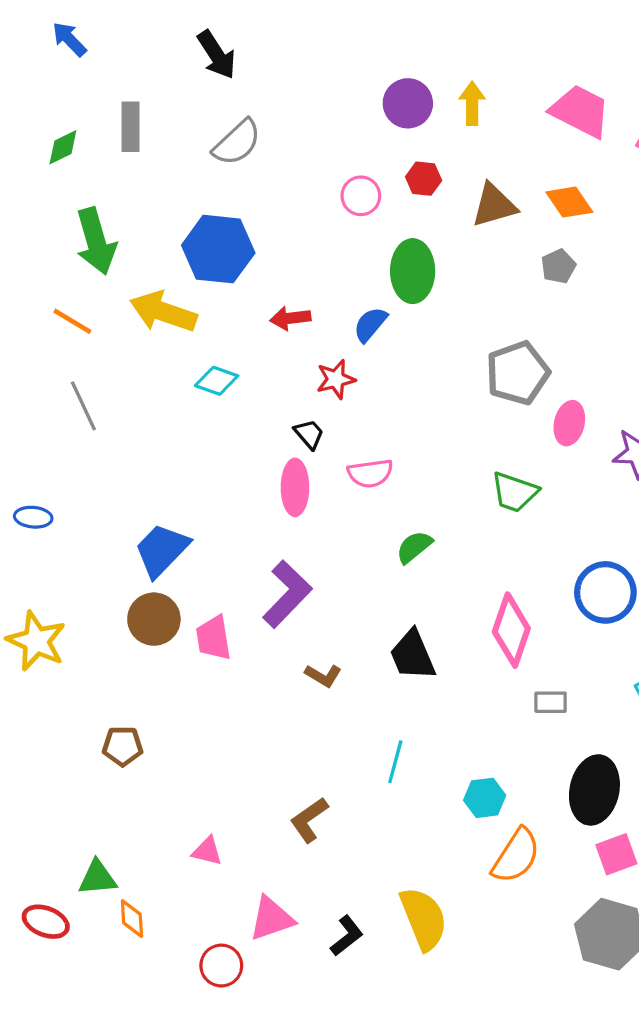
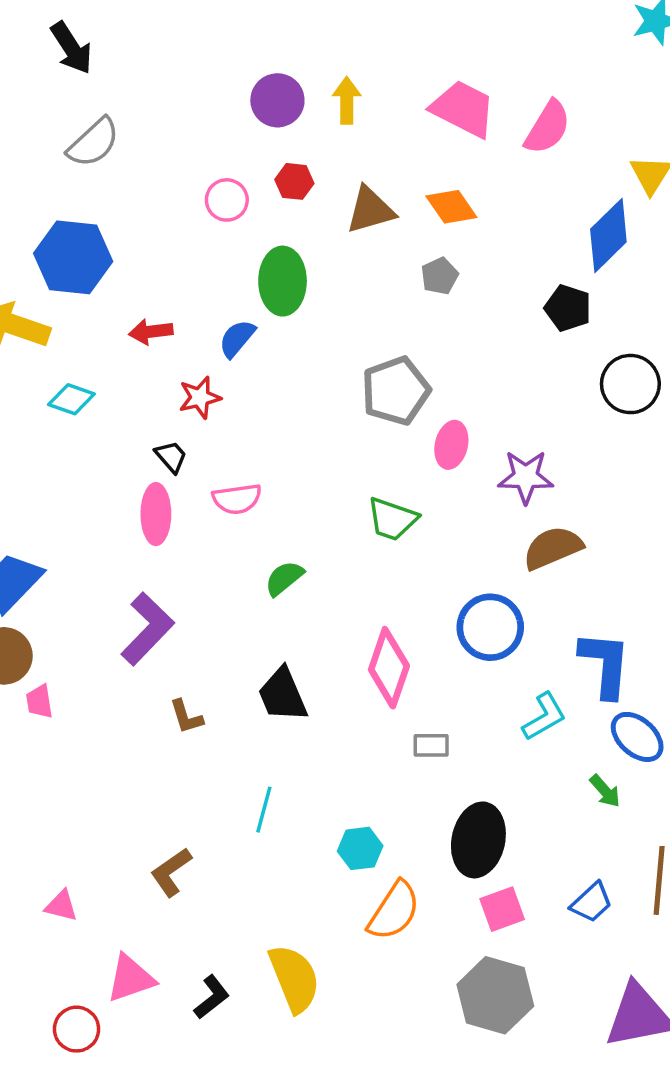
pink trapezoid: (213, 638) -> (39, 701), moved, size x0.7
brown L-shape: (323, 676) -> (186, 717), turned 42

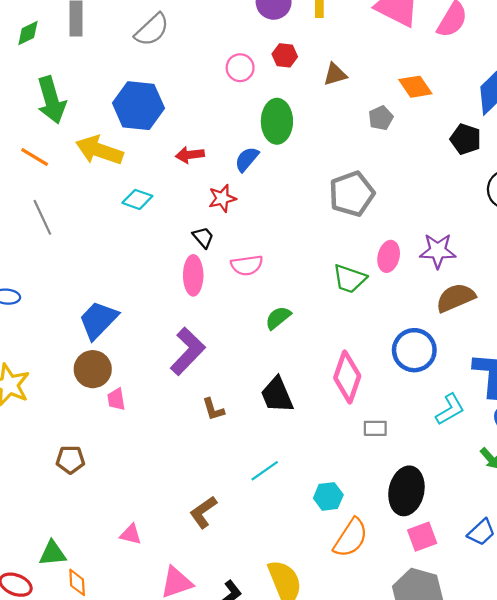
orange diamond: (451, 207) -> (415, 87), moved
brown triangle: (370, 210) -> (335, 74), size x0.7
pink ellipse: (451, 445) -> (389, 256), moved
cyan line: (264, 810) -> (265, 471), turned 40

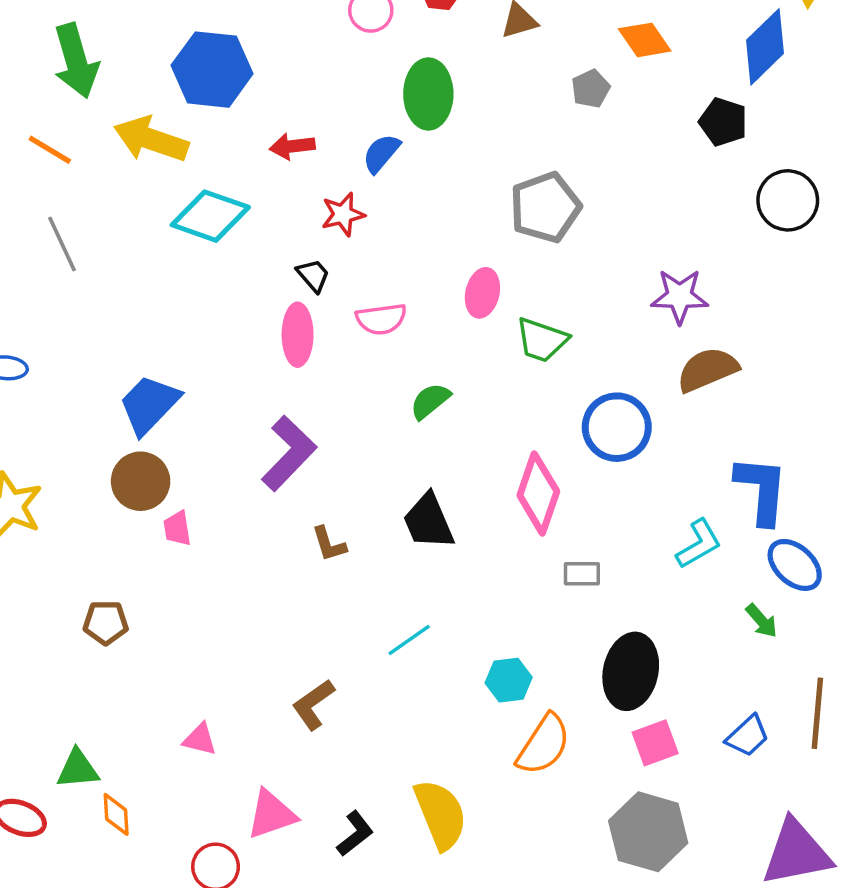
cyan diamond: (137, 199) -> (210, 216), size x1.6
pink ellipse: (389, 256) -> (482, 293), moved
blue circle: (414, 350) -> (617, 427), moved

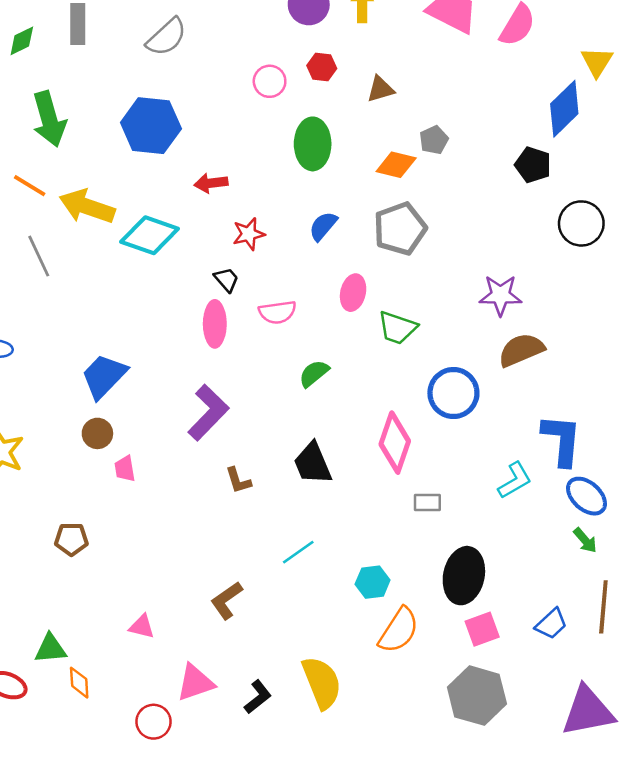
orange diamond: (645, 40) -> (396, 165), moved, turned -42
yellow arrow: (151, 139) -> (87, 207), moved
blue semicircle: (381, 153) -> (323, 226), moved
brown circle: (141, 481) -> (97, 433), size x0.7
green arrow: (762, 621) -> (585, 540), moved

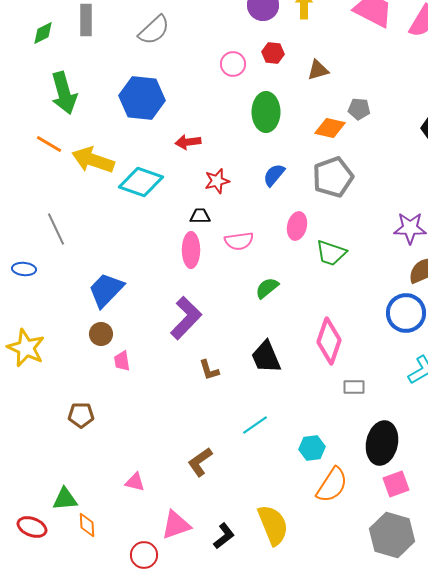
gray pentagon: (434, 140) -> (359, 109), turned 30
gray line: (39, 256) -> (56, 229), moved
black trapezoid: (227, 280) -> (200, 216), turned -50
blue circle: (453, 393) -> (406, 313), moved

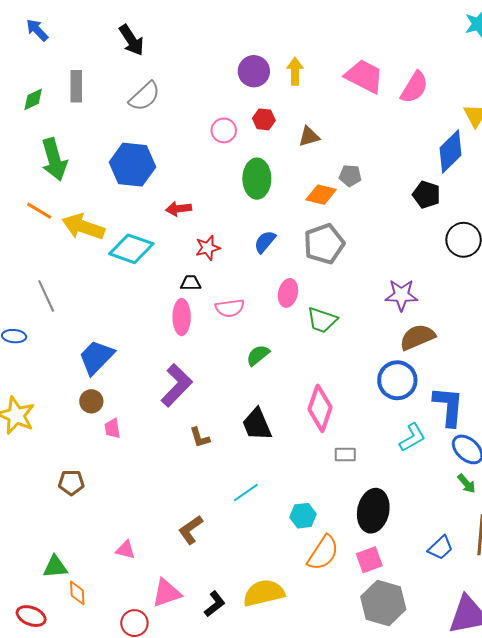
pink square: (396, 484) -> (369, 560), moved
yellow semicircle: (273, 525) -> (264, 593), turned -81
red ellipse: (32, 527) -> (31, 616), moved

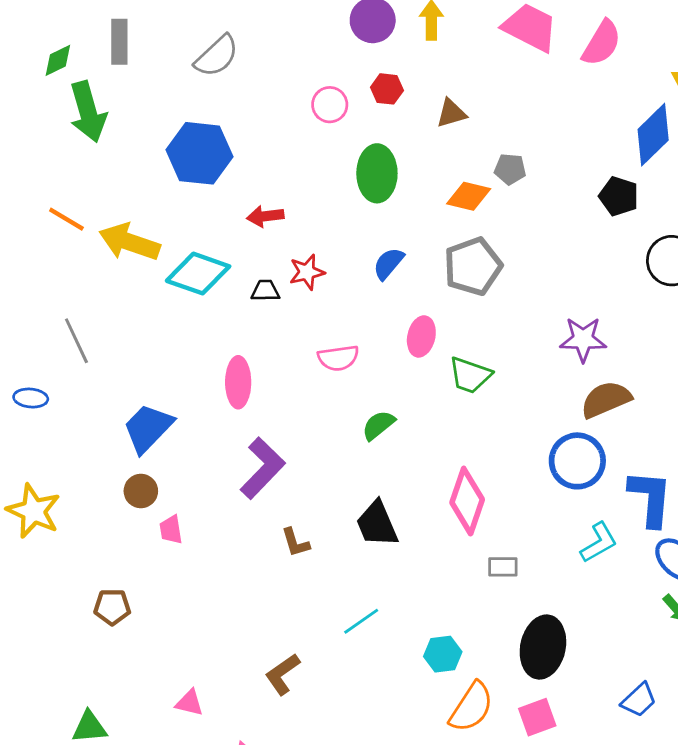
green arrow: (54, 160) -> (88, 112), moved
black trapezoid: (191, 283) -> (265, 291), moved
pink ellipse: (182, 317) -> (238, 382), moved

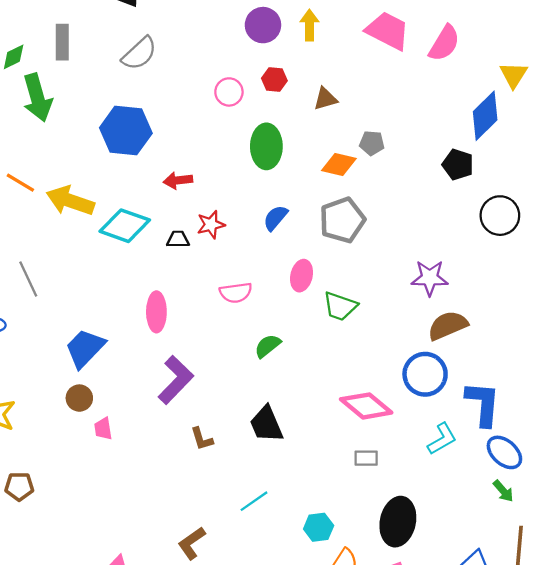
pink diamond: (467, 501) -> (366, 406), moved, turned -69
brown pentagon: (112, 607) -> (19, 486), moved

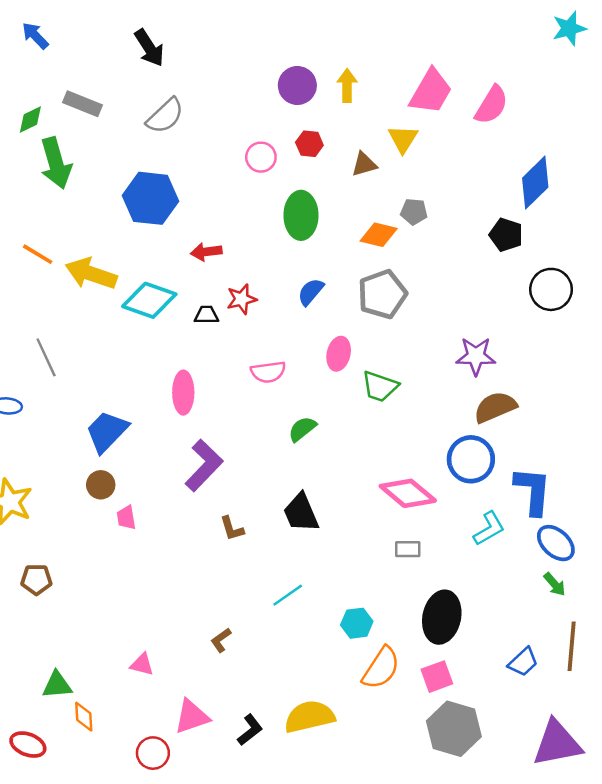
pink trapezoid: (388, 31) -> (431, 92), turned 93
gray rectangle: (62, 42) -> (83, 104), turned -68
yellow triangle: (513, 75) -> (403, 139), moved
brown L-shape: (192, 543) -> (221, 640), size x0.7

